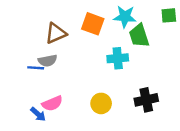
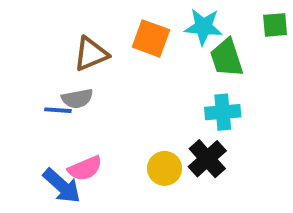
cyan cross: (118, 58) -> (223, 112), moved
black cross: (146, 100) -> (207, 159), moved, turned -30
blue arrow: (38, 114) -> (62, 186), size x1.5

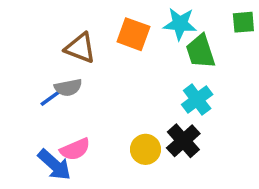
brown triangle: (91, 54) -> (80, 48), turned 44
blue line: (58, 110) -> (51, 98), turned -40
cyan cross: (223, 112) -> (197, 100), turned -32

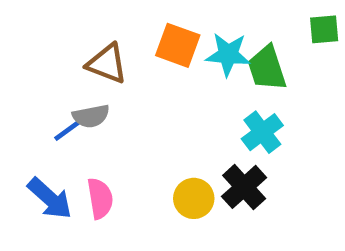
cyan star: (180, 24) -> (228, 54), moved
pink semicircle: (75, 149) -> (100, 198), turned -76
blue arrow: (54, 165) -> (50, 198), moved

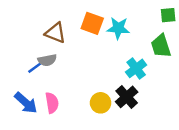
green trapezoid: (267, 68) -> (161, 46), moved

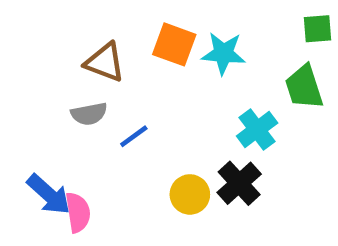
blue line: (35, 67) -> (134, 136), moved
pink semicircle: (52, 103) -> (78, 212), moved

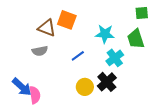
orange square: (174, 44) -> (67, 20), moved
cyan star: (223, 53) -> (105, 34), moved
blue line: (134, 136) -> (78, 56), moved

